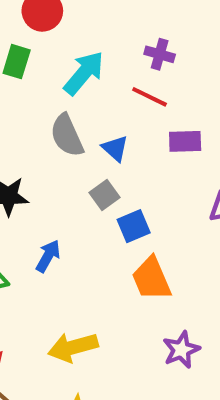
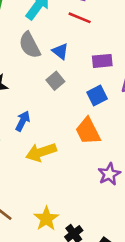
purple rectangle: (185, 141) -> (102, 61), moved
blue square: (134, 226) -> (97, 96), moved
yellow arrow: (73, 347) -> (41, 152), moved

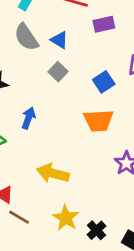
purple rectangle: (102, 61) -> (104, 24), moved
orange trapezoid: (88, 131) -> (99, 121), turned -60
yellow arrow: (41, 152) -> (53, 173), moved, turned 40

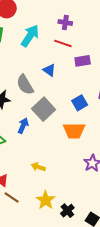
gray semicircle: (26, 37) -> (25, 85), moved
gray square: (58, 72) -> (44, 109), moved, size x1.6
yellow arrow: (53, 173) -> (38, 167), size x0.6

